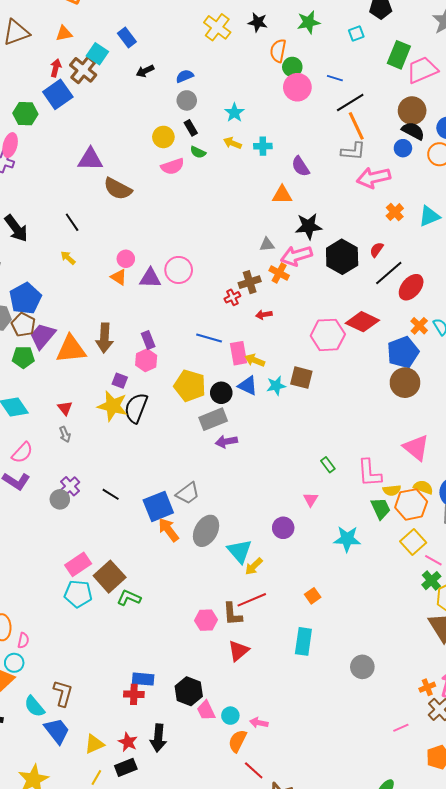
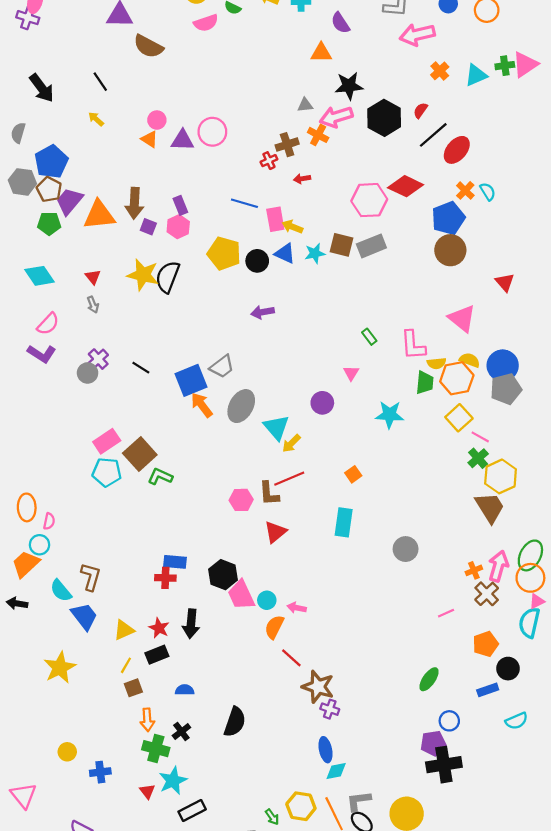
purple square: (120, 381) -> (148, 227), moved
gray rectangle: (213, 419) -> (371, 246), moved
green trapezoid: (381, 509) -> (425, 383), turned 30
pink trapezoid: (206, 711) -> (241, 595), size x1.4

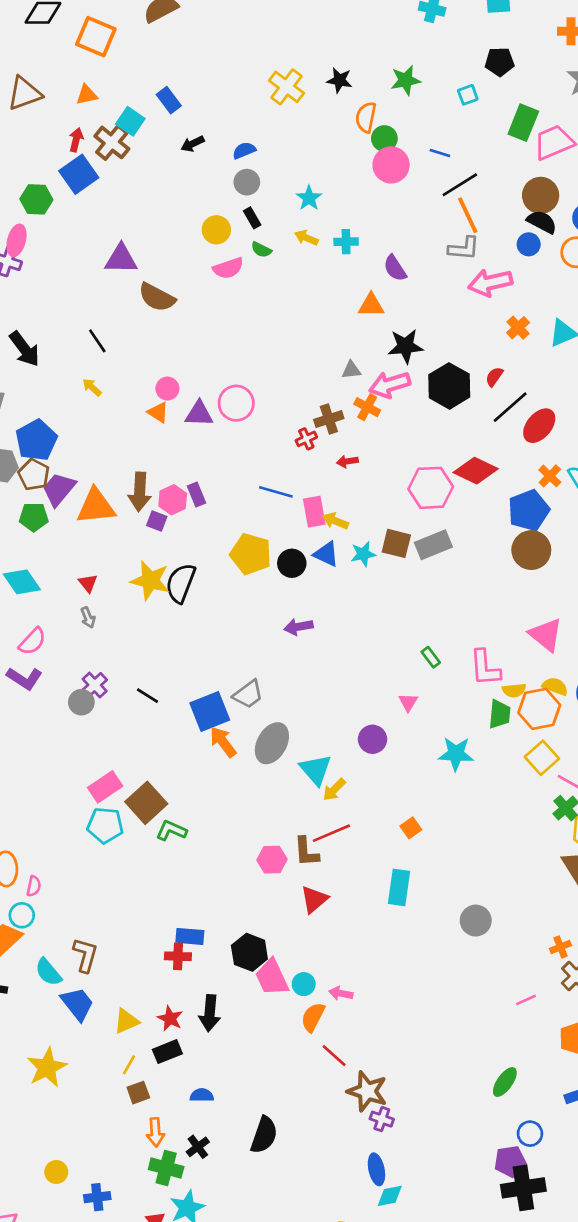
pink hexagon: (178, 227) -> (173, 500), moved

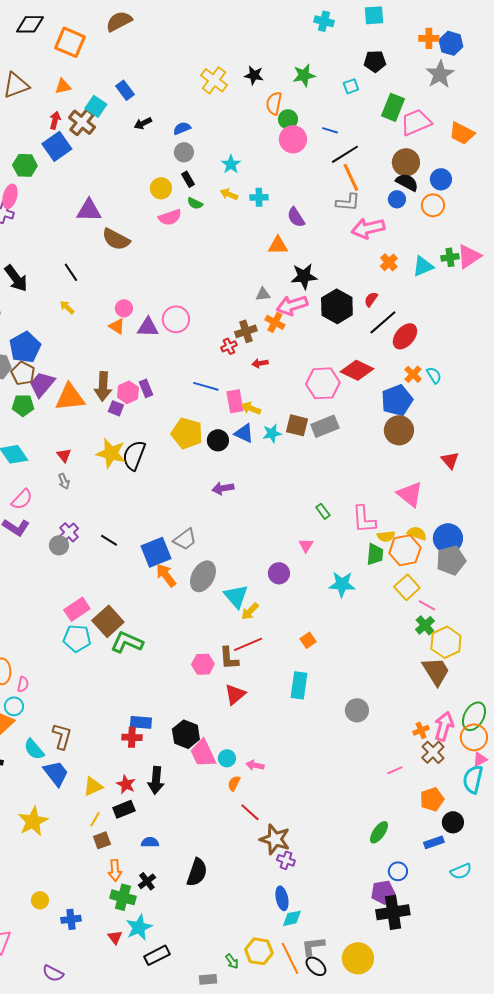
green L-shape: (171, 831) -> (127, 642), size x1.4
orange semicircle: (313, 1017) -> (234, 783), size x0.7

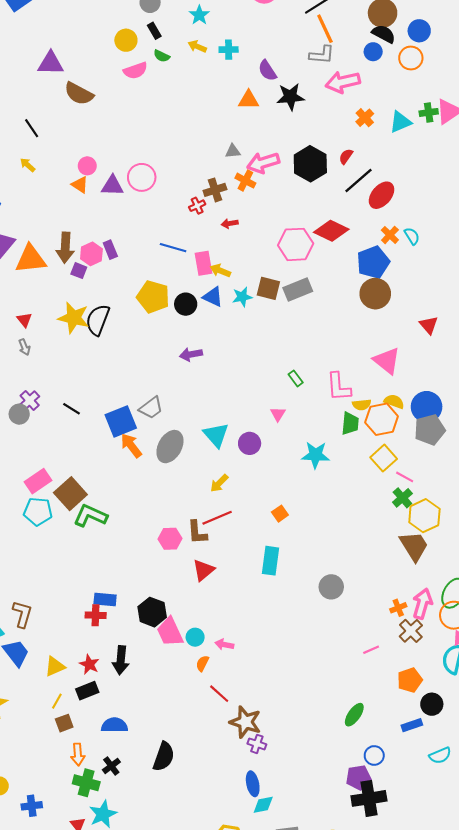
black star: (304, 276) -> (290, 97), moved
cyan triangle: (236, 596) -> (216, 435), moved
blue semicircle: (150, 842) -> (114, 725), size x1.4

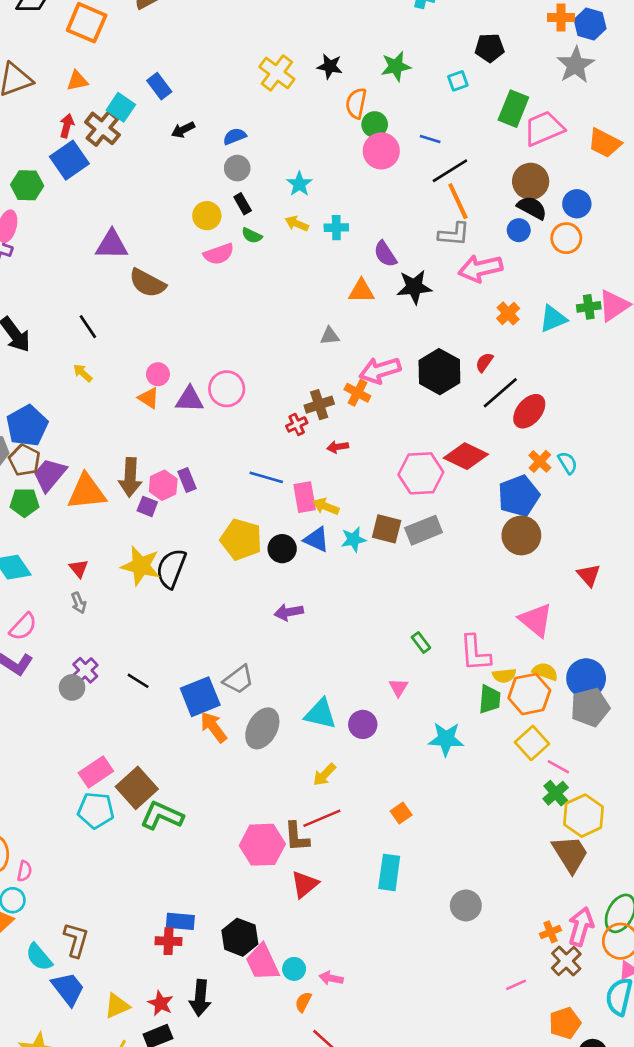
gray triangle: (233, 151) -> (330, 336), moved
cyan triangle: (216, 435) -> (320, 714), turned -36
pink hexagon: (170, 539) -> (262, 845), size x1.5

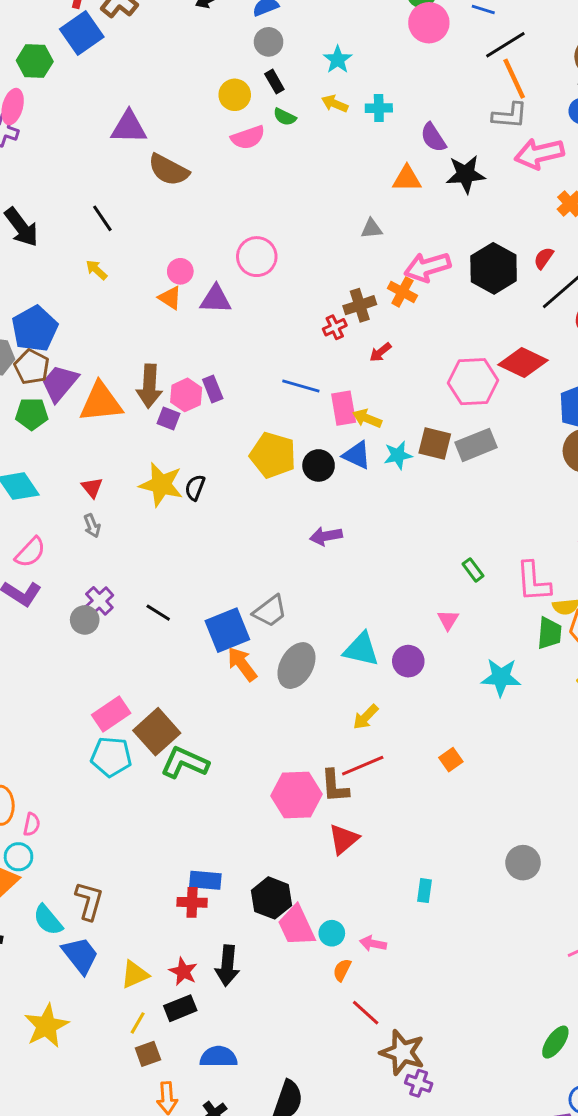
pink circle: (227, 389) -> (257, 257), moved
red arrow: (338, 447) -> (380, 352), turned -30
black semicircle: (171, 568) -> (195, 488), size x0.6
cyan rectangle: (389, 872) -> (424, 891), moved, size x0.6

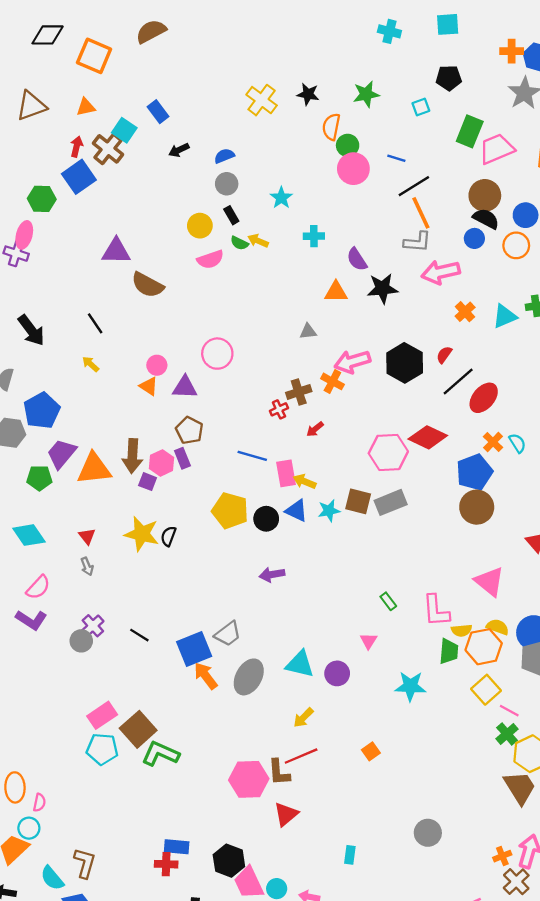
yellow arrow: (335, 104) -> (258, 241), moved
brown pentagon: (32, 367) -> (189, 430), moved

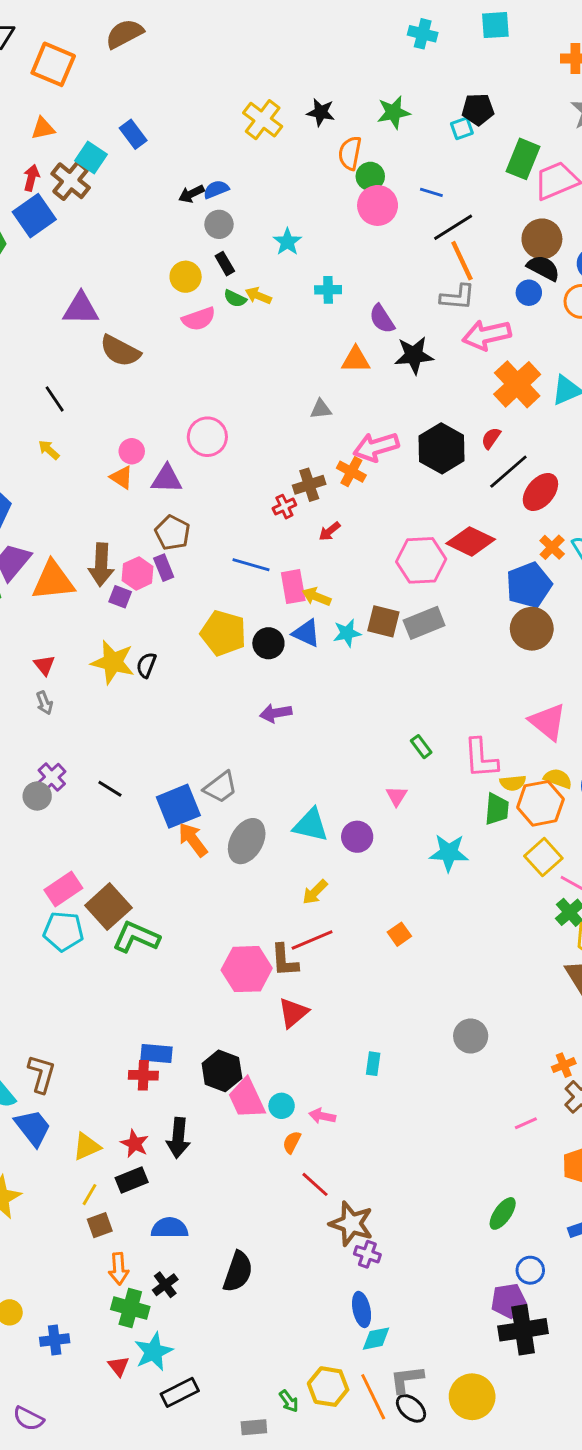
black pentagon: (449, 78) -> (478, 109), moved
black arrow: (179, 150) -> (191, 194), moved
orange cross: (465, 312) -> (517, 384), size x1.8

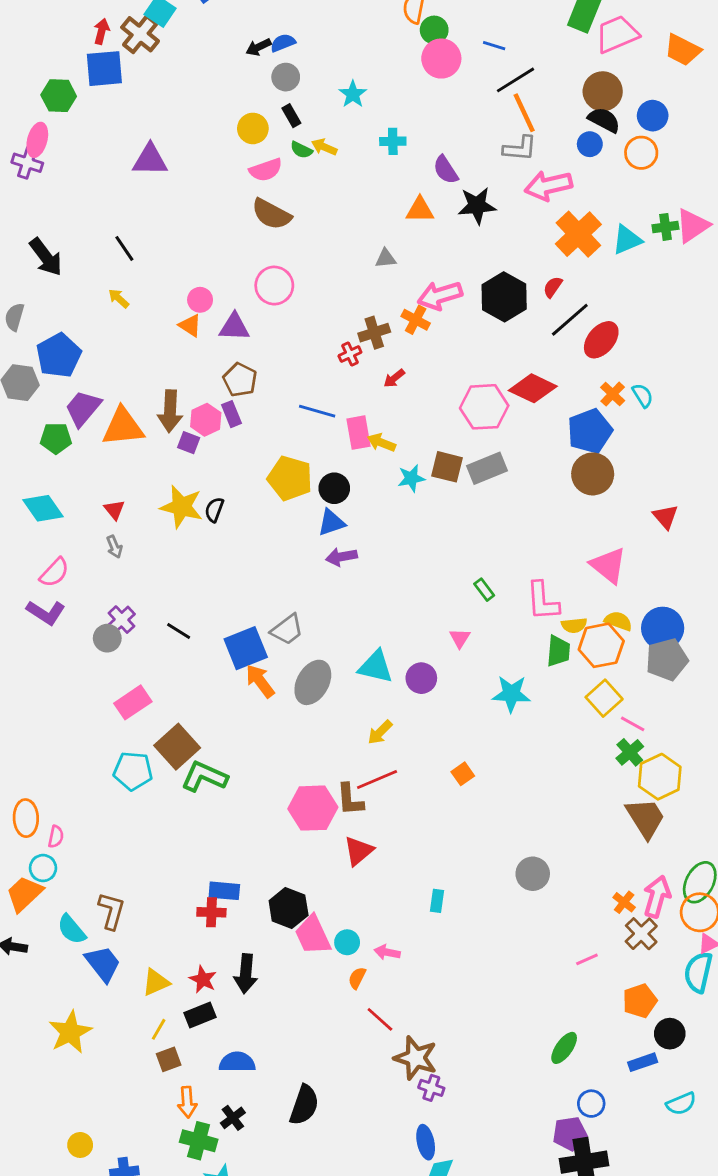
blue square: (34, 216) -> (104, 69), turned 30
brown semicircle: (120, 351) -> (271, 214), moved
blue triangle: (306, 633) -> (331, 523), moved, turned -44
pink rectangle: (63, 889) -> (133, 702), moved
orange cross: (564, 1065) -> (624, 902), turned -30

